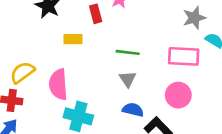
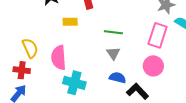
pink rectangle: (184, 56) -> (158, 35), turned -75
yellow semicircle: (22, 72) -> (30, 48), turned 102

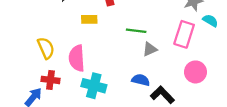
gray triangle: (113, 53) -> (150, 49), moved, turned 40
pink circle: (153, 66) -> (195, 72), moved
red cross: (22, 70) -> (50, 80), moved

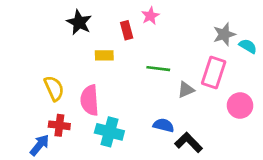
cyan semicircle: (210, 21) -> (248, 46), moved
gray triangle: (150, 49) -> (186, 90), moved
pink circle: (195, 72) -> (240, 105), moved

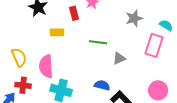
gray star: (224, 34) -> (134, 18), moved
pink rectangle: (214, 73) -> (154, 45), moved
pink circle: (240, 105) -> (158, 90), moved

